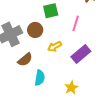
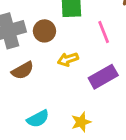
pink line: (76, 23) -> (104, 32), turned -49
cyan semicircle: (40, 78) -> (38, 119), moved, turned 42

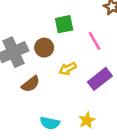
cyan semicircle: (38, 119) -> (50, 123), turned 48

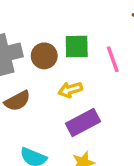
green square: (64, 24) -> (77, 47), moved
purple rectangle: (100, 79) -> (83, 122), moved

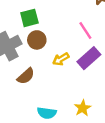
green square: (77, 47) -> (29, 18), moved
purple rectangle: (83, 122) -> (89, 58), moved

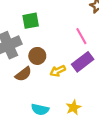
brown circle: (37, 40) -> (37, 56), moved
yellow arrow: (61, 59) -> (58, 71), moved

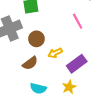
purple rectangle: (83, 62) -> (77, 64), moved
brown semicircle: (23, 74) -> (30, 63), moved

